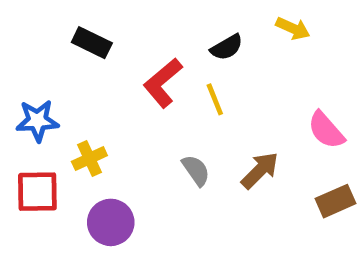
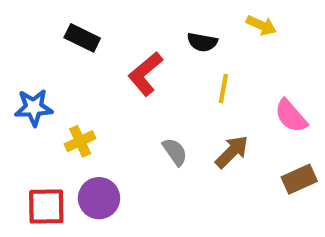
black semicircle: (227, 47) -> (202, 42), turned 40
yellow line: (215, 99) -> (223, 89), moved, turned 32
red square: (37, 192) -> (46, 207), moved

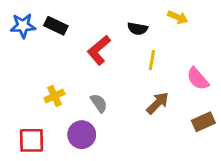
blue star: (34, 107) -> (23, 26), moved
gray semicircle: (175, 152) -> (99, 103), moved
purple circle: (99, 198) -> (82, 135), moved

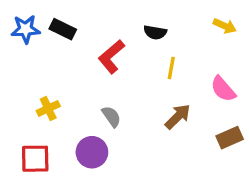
yellow arrow: (178, 17) -> (225, 26), moved
yellow cross: (54, 96) -> (48, 108), moved

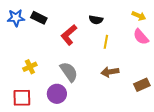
pink semicircle: (223, 89) -> (141, 37), moved
gray semicircle: (111, 117) -> (69, 72), size x1.5
brown arrow: (178, 117) -> (110, 72), turned -144

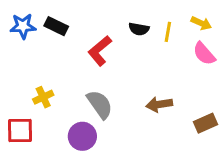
yellow line: (106, 42) -> (168, 32), moved
red square: (22, 98) -> (20, 130), moved

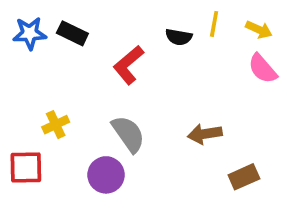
yellow line: (168, 32) -> (214, 24), moved
brown rectangle: (206, 123) -> (244, 177), moved

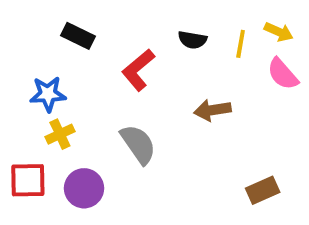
yellow line: (214, 24) -> (241, 44), moved
blue star: (30, 33) -> (48, 94), moved
brown arrow: (205, 134) -> (212, 110), moved
purple circle: (106, 175) -> (84, 188), moved

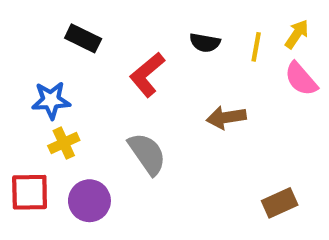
yellow arrow: (279, 32) -> (297, 34), turned -80

